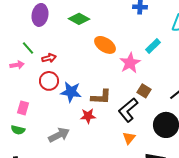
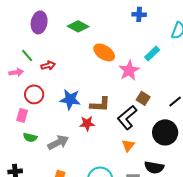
red circle: (49, 81) -> (34, 94), moved
green semicircle: (18, 130) -> (30, 137), moved

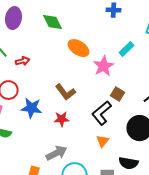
green diamond: (78, 26) -> (53, 22), turned 35
blue star: (70, 99) -> (32, 108), moved
brown L-shape: (100, 104) -> (66, 92), moved, turned 50
gray arrow: (58, 142) -> (57, 153), moved

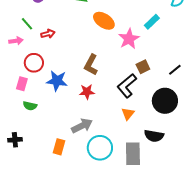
brown L-shape: (66, 92) -> (91, 65), turned 65
brown square: (118, 94) -> (143, 67), turned 32

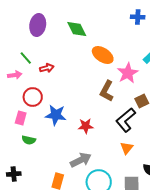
brown L-shape: (91, 65) -> (107, 91), moved

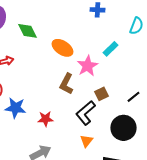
green diamond: (77, 29) -> (28, 31), moved

